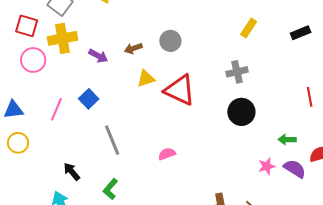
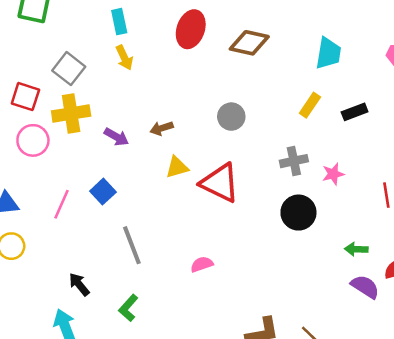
black rectangle: (301, 33) -> (355, 112), moved
gray circle: (170, 41) -> (231, 117), moved
pink star: (267, 166) -> (333, 174), moved

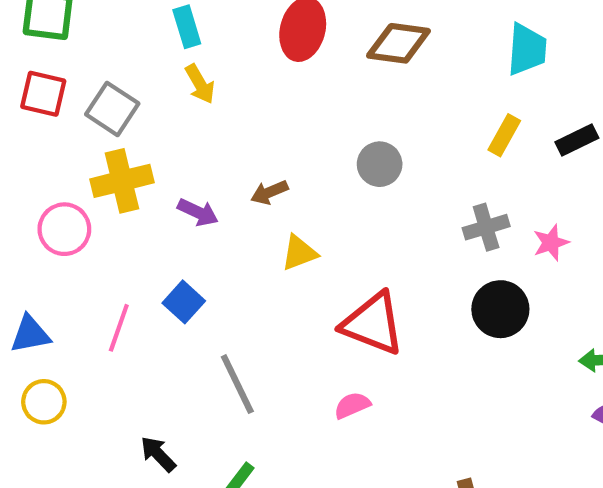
red square: (25, 97) -> (43, 94), moved
red triangle: (220, 183) -> (373, 324), moved

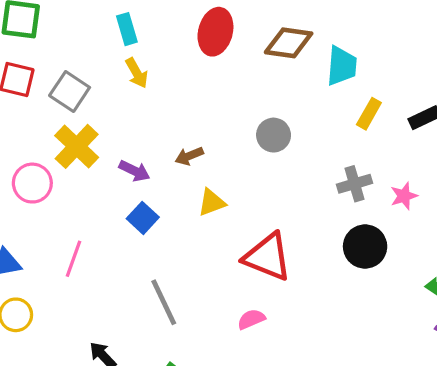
cyan trapezoid: (527, 49) -> (342, 66), moved
yellow cross: (122, 181) -> (77, 146), turned -33
blue square: (184, 302) -> (143, 218), moved

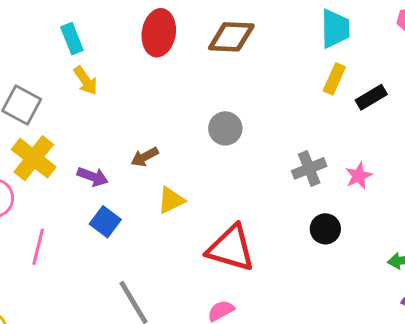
cyan trapezoid: (342, 66) -> (335, 29), moved
yellow rectangle: (369, 114) -> (334, 79), moved
black circle: (365, 246) -> (325, 229), size x0.7
pink line: (73, 259) -> (38, 247), moved

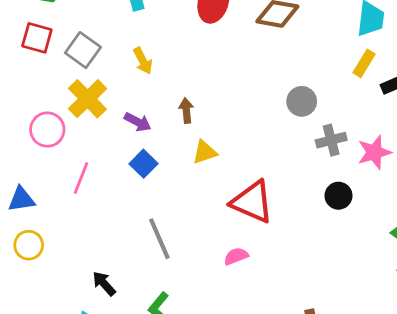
yellow arrow: (86, 81) -> (143, 61), moved
gray circle: (225, 128) -> (302, 101), moved
brown arrow: (145, 157) -> (186, 111), turned 105
pink star: (359, 176) -> (374, 152), size x1.4

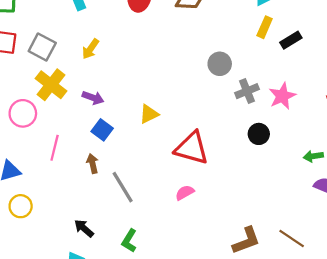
yellow arrow: (143, 61) -> (90, 49), turned 70
brown arrow: (186, 111) -> (92, 164), moved

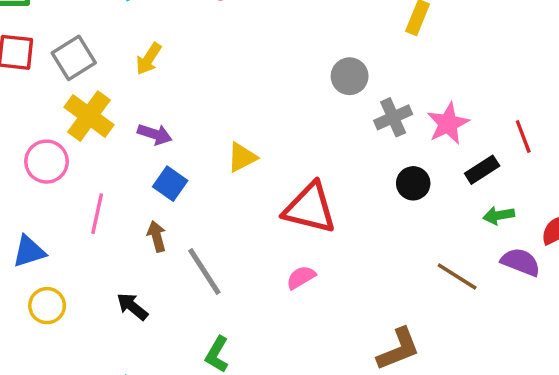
black rectangle: (291, 40) -> (482, 170), moved
gray square: (42, 47) -> (74, 58), turned 32
black arrow: (84, 228) -> (132, 307), moved
brown line: (292, 238) -> (457, 276), moved

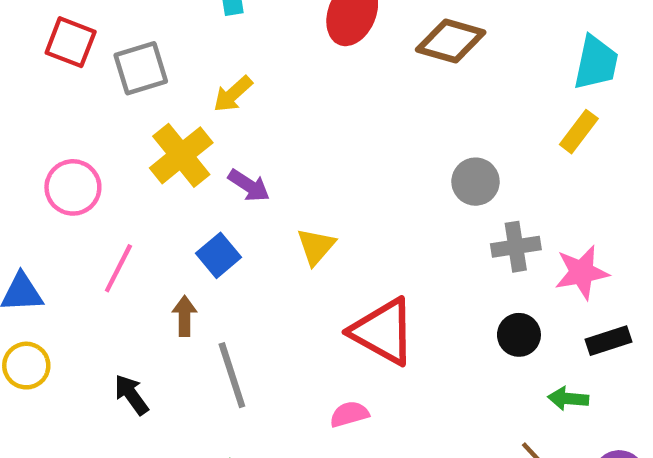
yellow cross: (89, 116) -> (181, 155), moved
purple arrow: (155, 134) -> (249, 186), moved
yellow triangle: (242, 157) -> (316, 246), turned -36
green arrow: (499, 215) -> (568, 399), moved

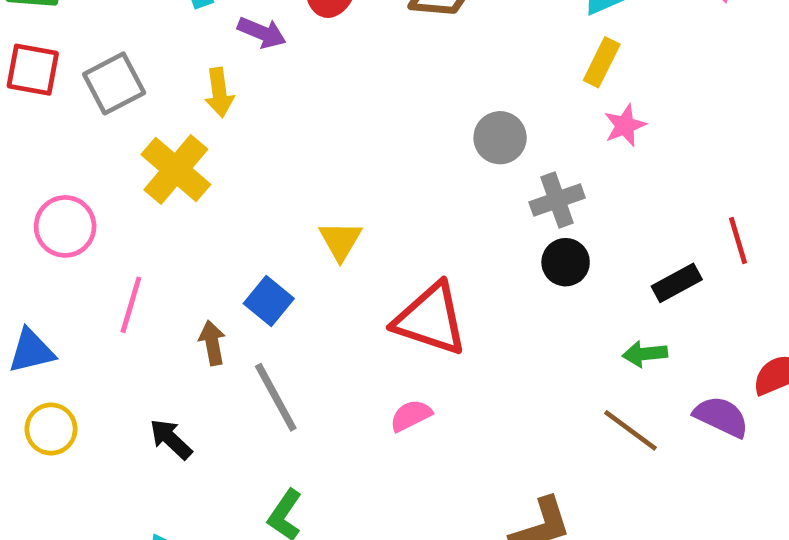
yellow arrow: (233, 94) -> (219, 93), turned -45
purple arrow: (249, 186) -> (262, 33), moved
blue square: (218, 255) -> (269, 301), moved
pink star: (582, 272) -> (625, 125), moved, size x0.7
black circle: (519, 335) -> (566, 262), moved

